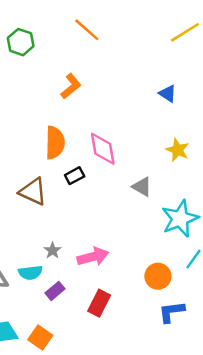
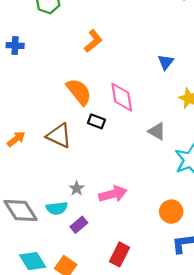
blue triangle: (168, 94) -> (166, 62), moved, turned 35
orange semicircle: (55, 143) -> (79, 92), turned -40
black rectangle: (75, 176) -> (96, 121), turned 49
red rectangle: (99, 303) -> (120, 254), moved

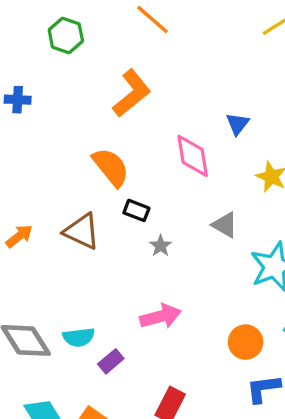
orange L-shape: (93, 41) -> (132, 93), size x1.4
pink diamond: (122, 97) -> (193, 156), moved
gray star: (77, 188) -> (161, 246), moved

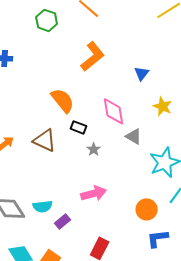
green hexagon: (66, 35) -> (47, 20), moved
orange L-shape: (132, 93) -> (93, 56), moved
pink diamond: (193, 156) -> (114, 111), moved

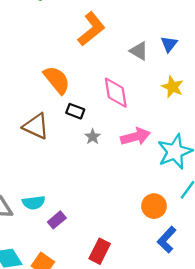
blue triangle: (142, 73) -> (169, 44), moved
gray triangle: (134, 136) -> (139, 51), moved
pink arrow: (94, 193) -> (135, 137), moved
blue L-shape: (158, 238) -> (167, 240), turned -40

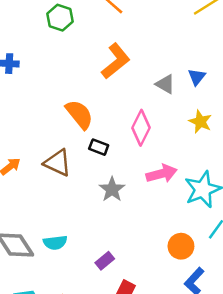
pink diamond: (116, 93) -> (141, 128), turned 36
gray star: (93, 137) -> (112, 189), moved, size x1.5
purple rectangle: (57, 220) -> (105, 261), moved

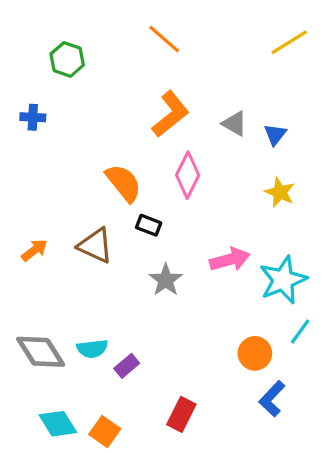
green hexagon: (60, 18) -> (67, 59), moved
gray triangle: (165, 84) -> (235, 124), moved
pink diamond: (141, 128) -> (188, 175), moved
purple rectangle: (105, 261) -> (127, 366), moved

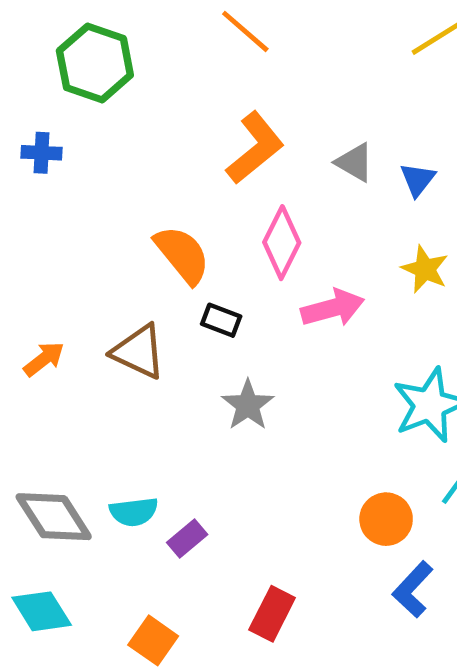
green hexagon: (67, 59) -> (95, 63), size x1.4
pink arrow: (230, 260) -> (333, 308), moved
cyan diamond: (58, 424) -> (42, 611), moved

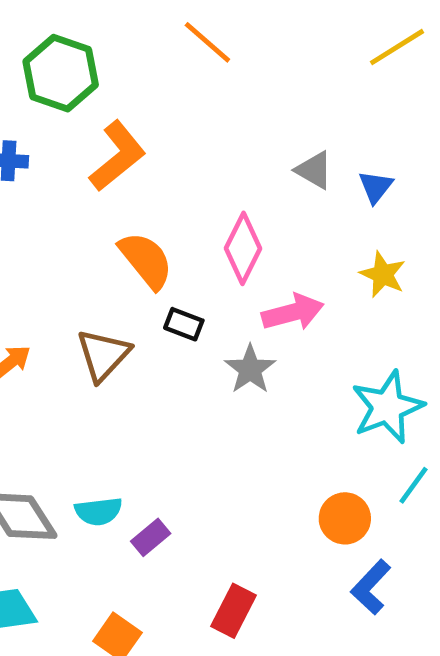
orange L-shape: (255, 148) -> (117, 156), moved
brown triangle: (139, 352) -> (103, 355), turned 48
gray star: (248, 405) -> (250, 369), moved

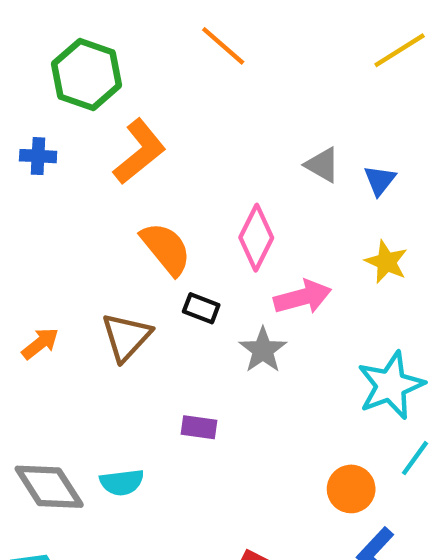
purple rectangle: (151, 537) -> (199, 427), moved, turned 48

